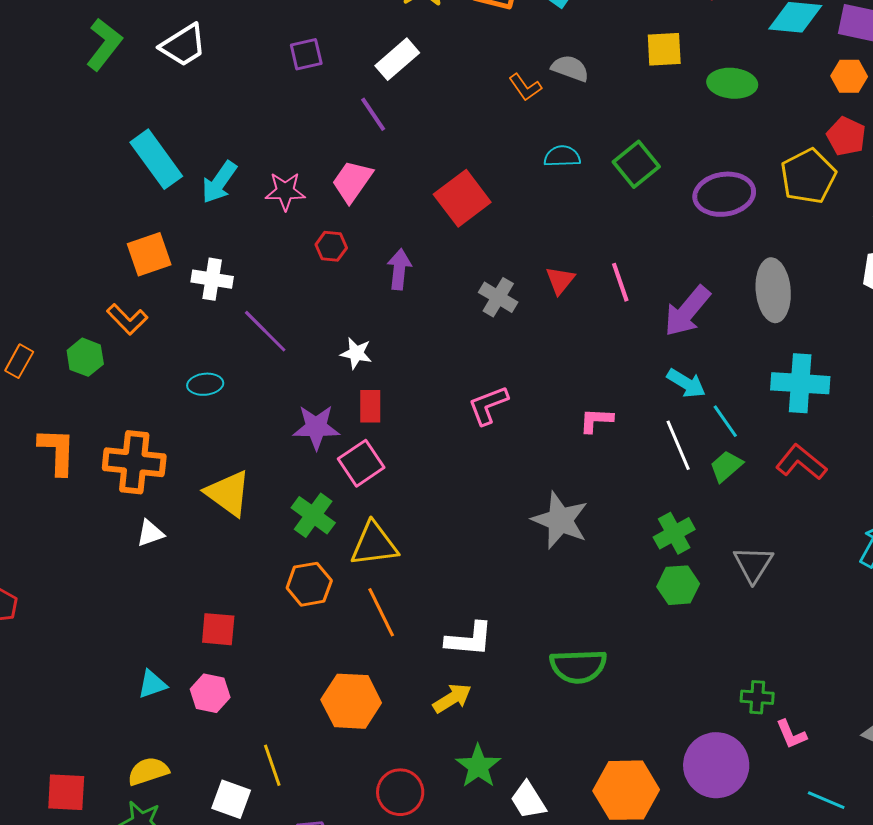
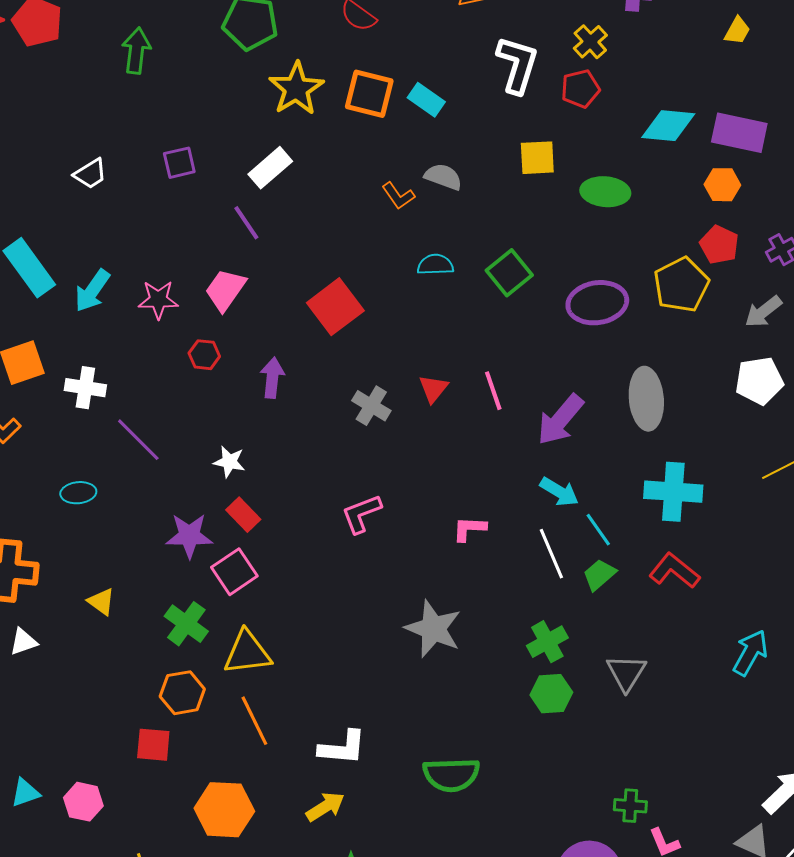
white trapezoid: (183, 45) -> (90, 174), moved, size x0.7
red rectangle: (370, 406) -> (243, 515), turned -44
yellow triangle: (228, 493) -> (101, 602), size x0.6
red square: (218, 629) -> (153, 745), moved

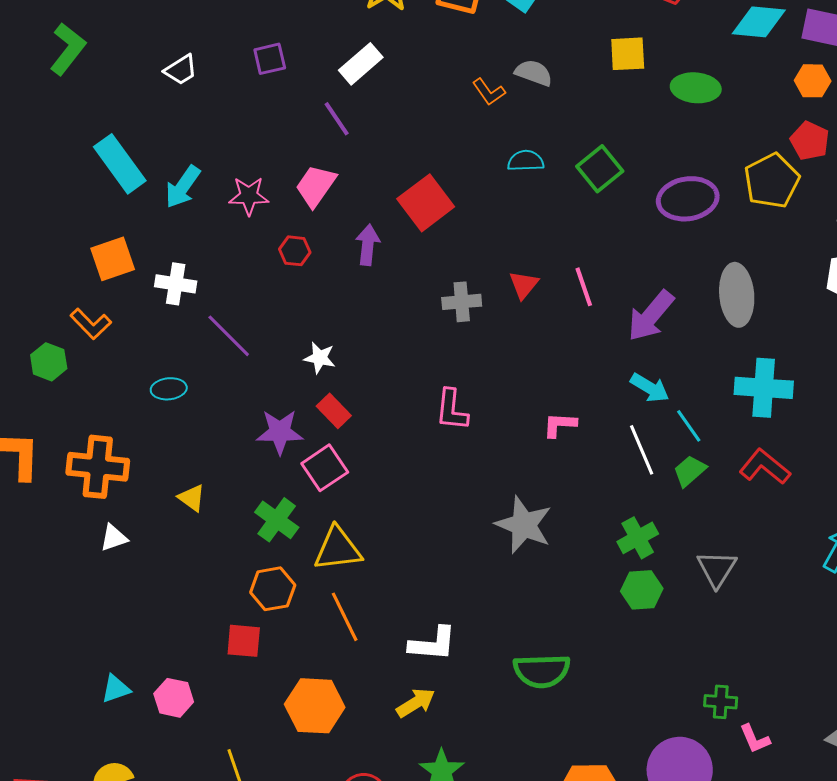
purple arrow: (272, 378) -> (368, 245), moved
gray cross: (371, 406) -> (462, 302), turned -36
pink L-shape: (361, 514) -> (452, 410), turned -63

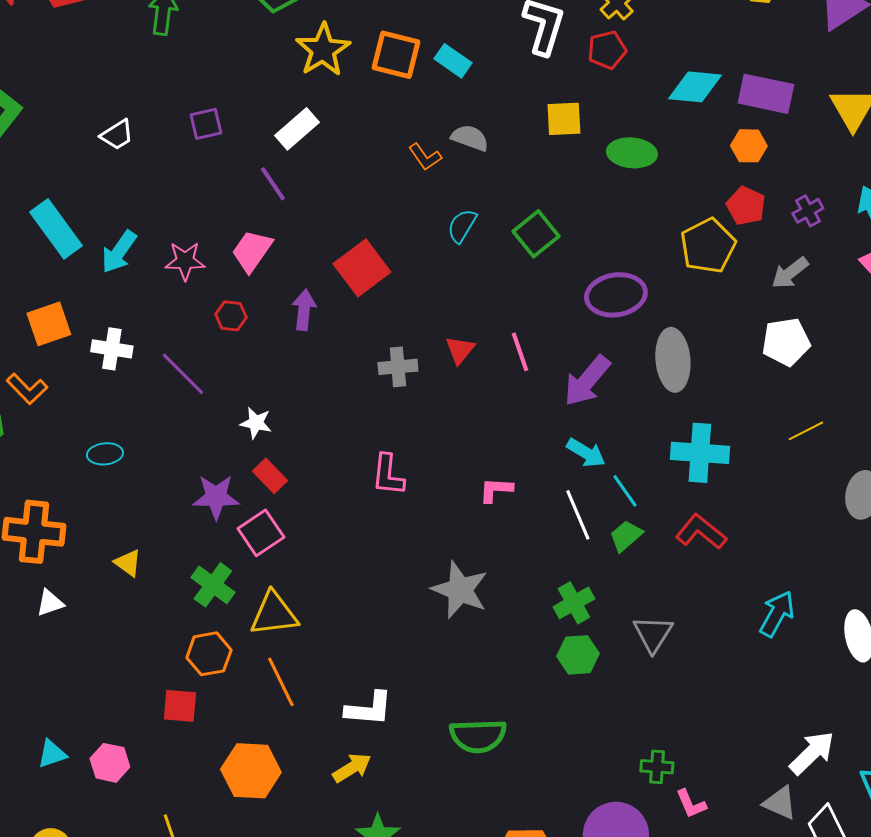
cyan semicircle: (526, 161) -> (462, 226), turned -57
purple ellipse: (688, 199) -> (616, 295), moved
purple line: (229, 336) -> (183, 374), moved

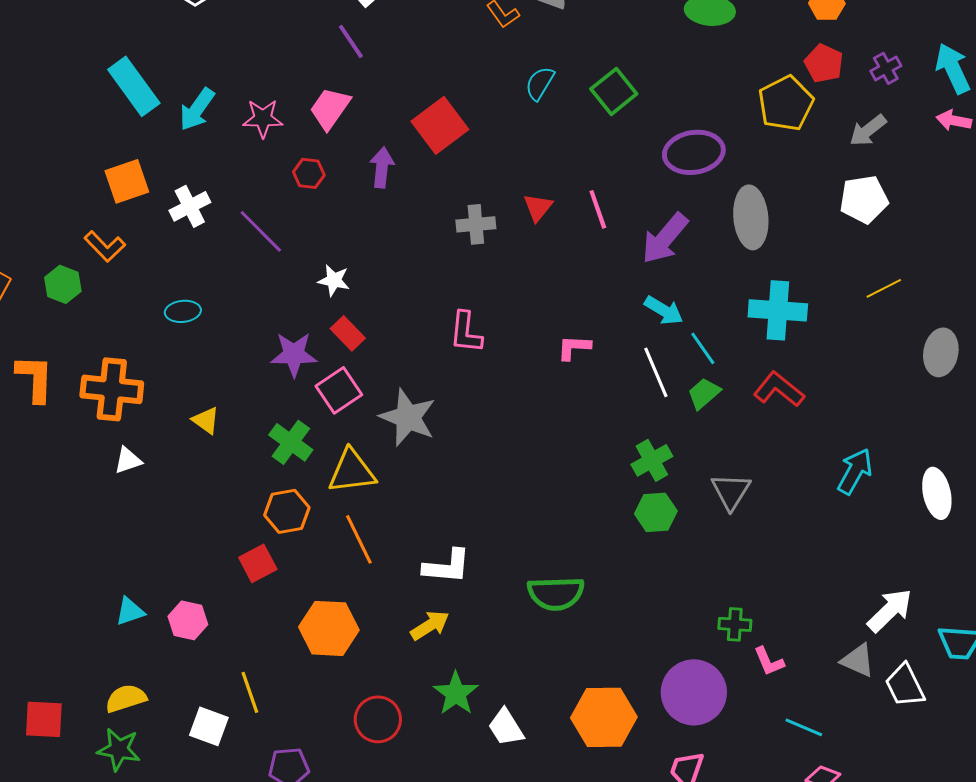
white cross: (112, 349) -> (190, 206), turned -36
gray star: (460, 590) -> (408, 417), moved
red square: (180, 706) -> (258, 563), turned -33

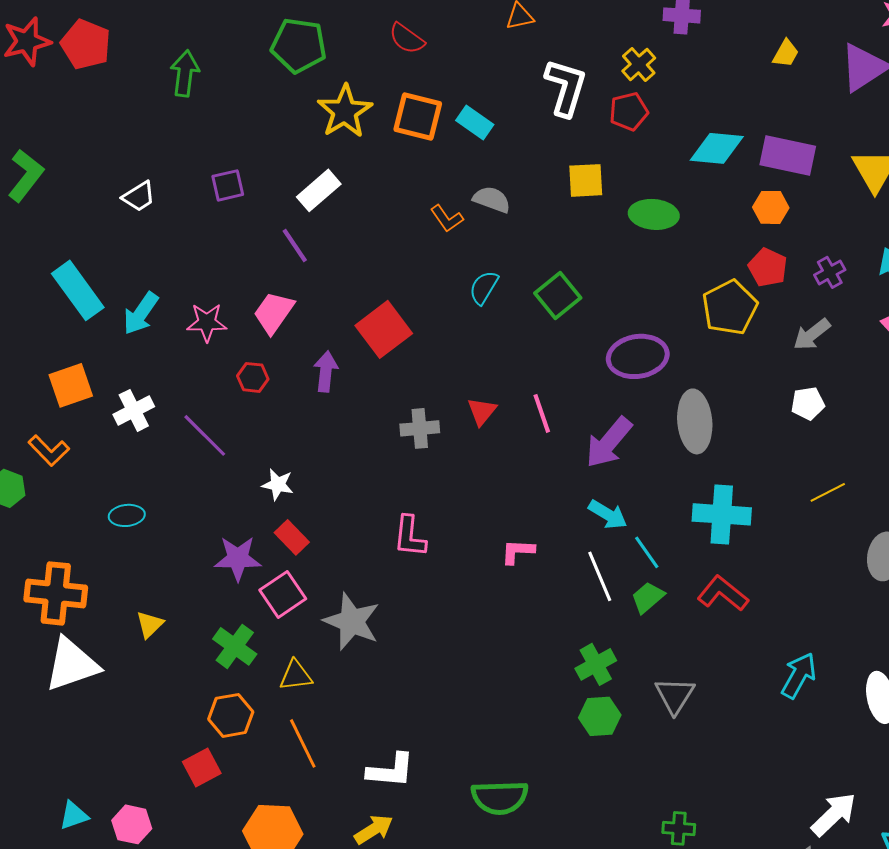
white pentagon: (864, 199) -> (808, 403), size x0.7
yellow triangle: (206, 420) -> (150, 624), turned 40
white triangle: (128, 460) -> (72, 664), size x2.0
yellow triangle: (352, 471) -> (296, 675), size x0.7

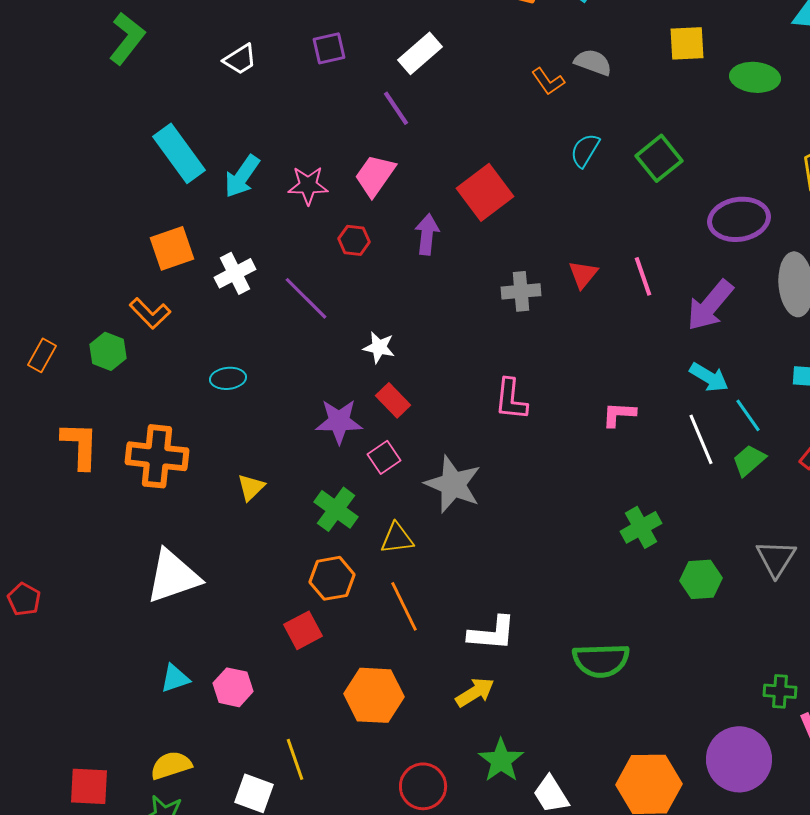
pink square: (283, 594) -> (384, 457), size x0.7
white triangle: (72, 664) -> (173, 576), moved
green cross: (596, 664) -> (641, 527), moved

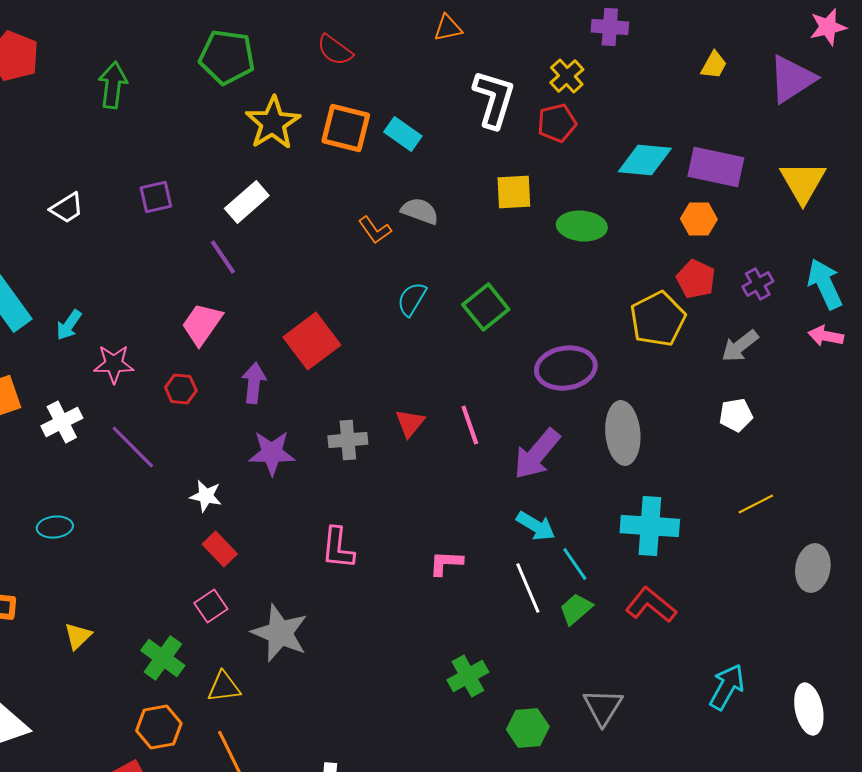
cyan arrow: (242, 176) -> (69, 325), size x0.7
pink star: (308, 185) -> (114, 364), moved
purple star: (339, 421) -> (272, 453), moved

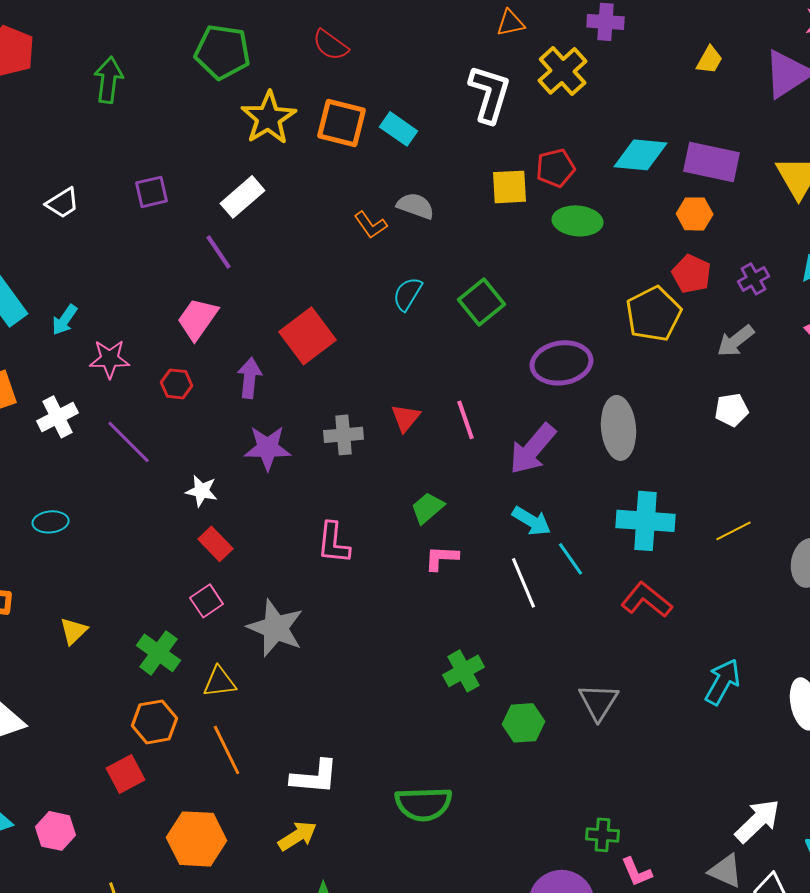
orange triangle: (448, 28) -> (511, 23), moved
yellow cross: (567, 76) -> (563, 71), size x1.4
red pentagon: (557, 123) -> (556, 168), moved
yellow line: (756, 504) -> (734, 531), moved
green trapezoid: (576, 609) -> (428, 508), moved

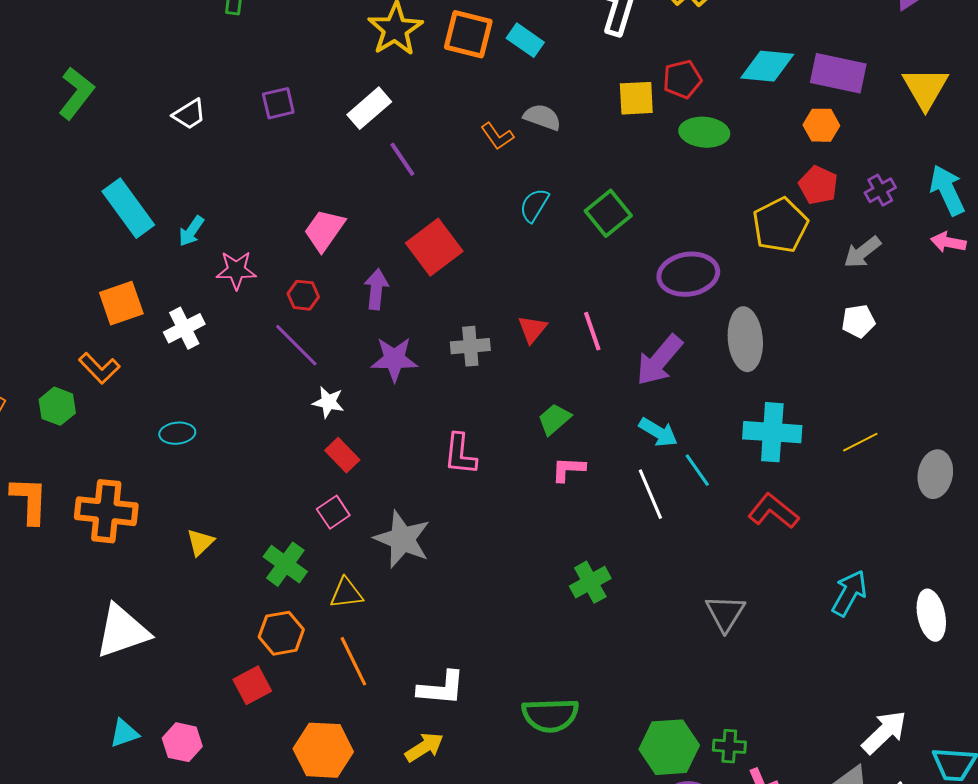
purple line: (219, 252) -> (402, 159), moved
purple line: (129, 442) -> (296, 345), moved
green hexagon: (524, 723) -> (669, 747), moved, size x1.4

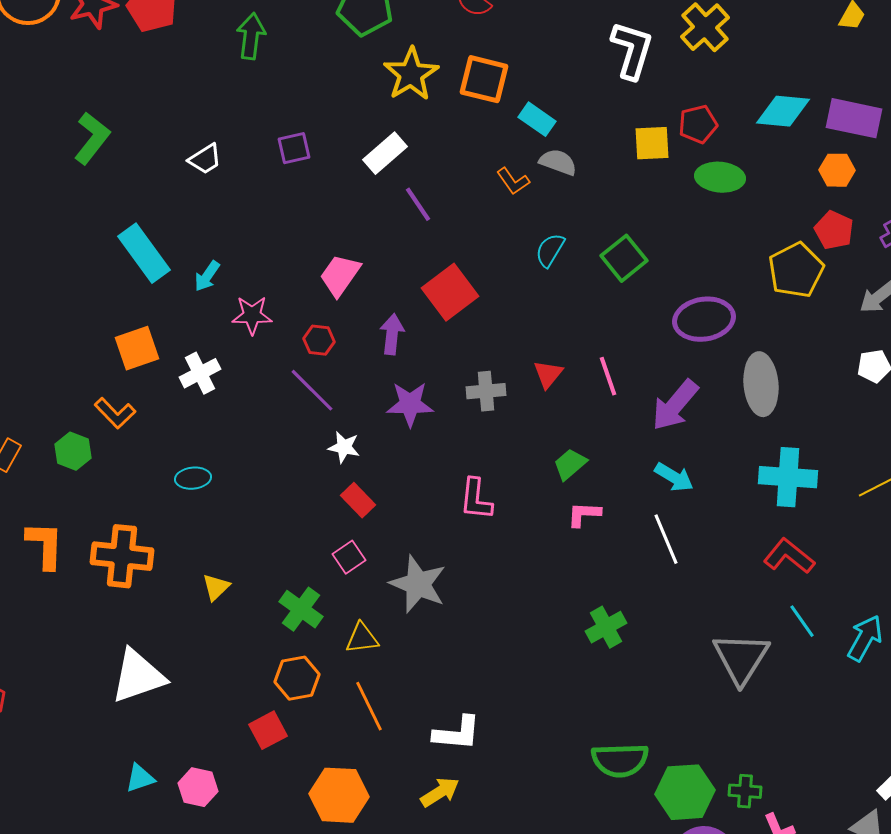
cyan rectangle: (525, 40) -> (537, 119), moved
cyan line: (697, 470) -> (802, 621), moved
gray triangle: (725, 613) -> (741, 658), size x1.4
green semicircle: (550, 715) -> (620, 760), moved

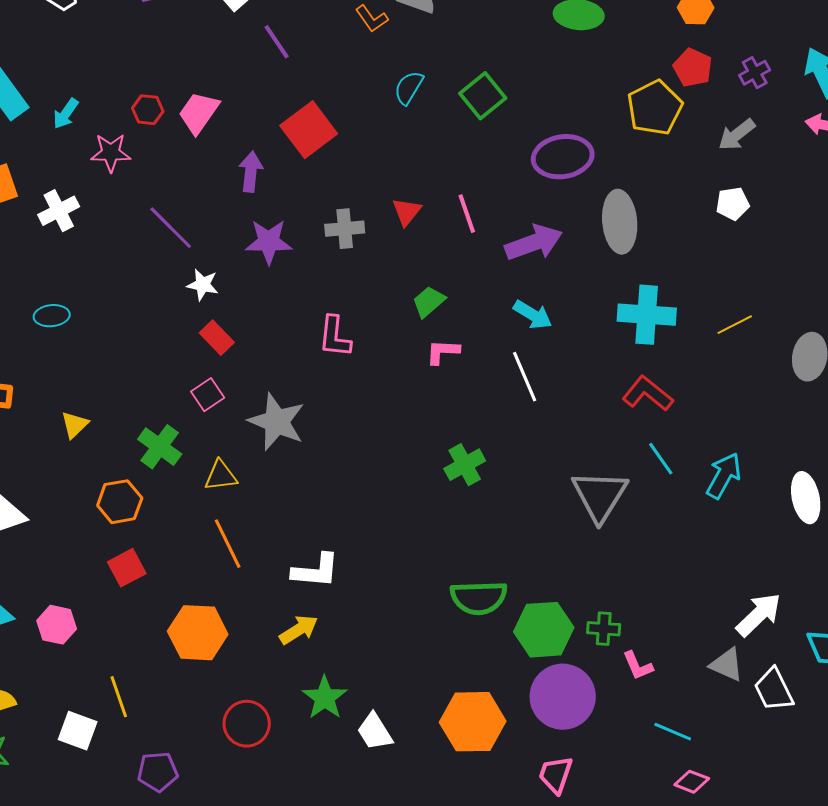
red hexagon: (319, 340) -> (148, 110), moved
purple arrow: (675, 405) -> (534, 243), turned -150
orange hexagon: (297, 678) -> (120, 502), moved

